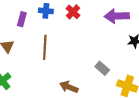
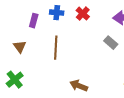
gray rectangle: (102, 68) -> (111, 43), moved

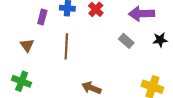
green cross: (15, 80) -> (22, 81), turned -30

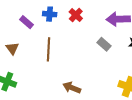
purple rectangle: (42, 17) -> (26, 22), turned -64

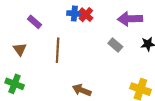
blue cross: (50, 14) -> (74, 14), moved

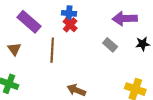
red cross: (86, 15) -> (70, 25), moved
purple rectangle: (34, 22) -> (29, 22), size x1.6

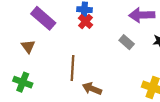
brown line: (52, 50) -> (72, 68), moved

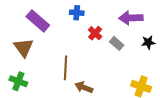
red cross: (85, 22) -> (95, 33), moved
brown triangle: (28, 46) -> (23, 47), size x1.5

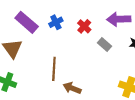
blue cross: (77, 13) -> (56, 22), moved, turned -32
red cross: (95, 33) -> (84, 26), moved

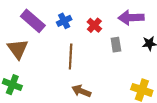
gray rectangle: (105, 45) -> (116, 45), turned 40
brown line: (54, 69) -> (71, 56), moved

